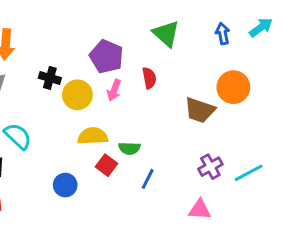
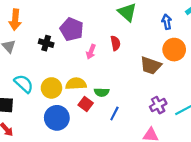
blue arrow: (223, 34) -> (167, 22), moved
purple pentagon: (106, 57) -> (72, 29), moved
yellow circle: (77, 95) -> (51, 88), moved
blue circle: (65, 185) -> (57, 118), size x1.5

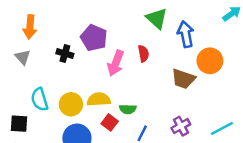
blue arrow: (167, 22) -> (186, 34), moved, size x1.5
pink arrow: (91, 52) -> (116, 63), size x1.5
cyan semicircle: (24, 84) -> (40, 99), turned -150
purple cross: (158, 105) -> (181, 126), moved

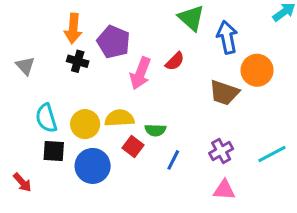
orange arrow: (30, 27) -> (73, 28), moved
red semicircle: (143, 54) -> (175, 61), turned 56
black square: (19, 124) -> (54, 151), moved

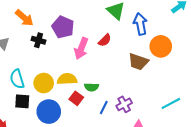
orange arrow: (73, 28) -> (24, 18), moved, turned -54
purple cross: (221, 151) -> (124, 104), moved

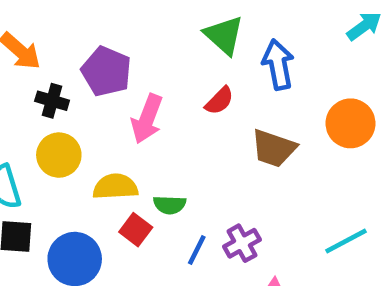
red semicircle: (105, 40) -> (219, 101), moved
orange circle: (161, 46) -> (350, 123), moved
yellow circle: (44, 83) -> (59, 155), moved

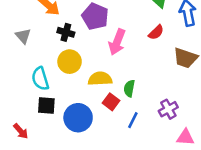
green semicircle: (170, 205) -> (129, 88), turned 98
blue line: (197, 250) -> (133, 120), moved

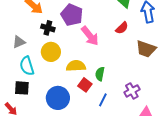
gray triangle: (23, 36) -> (19, 42), moved, turned 48
pink arrow: (117, 42) -> (90, 36), turned -60
black square: (46, 106) -> (22, 88), moved

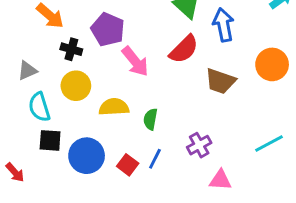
red semicircle: (122, 28) -> (184, 49), size x1.5
red square: (85, 85) -> (128, 165), moved
black square: (22, 88) -> (50, 140), moved

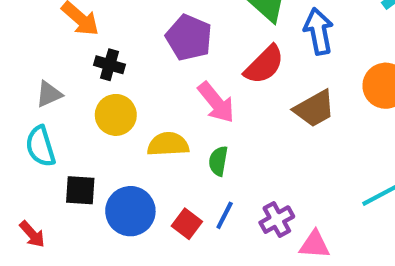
purple pentagon: (108, 29) -> (189, 38), moved
pink arrow: (135, 61) -> (216, 102), moved
brown trapezoid: (220, 81) -> (314, 109), turned -48
cyan semicircle: (39, 107) -> (40, 146), moved
purple cross: (199, 145) -> (277, 220), moved

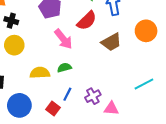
yellow semicircle: (168, 144) -> (40, 73), moved
green semicircle: (218, 161) -> (64, 68), turned 64
blue circle: (130, 211) -> (19, 105), moved
red square: (187, 224) -> (53, 108), moved

